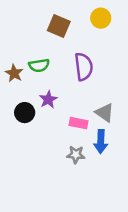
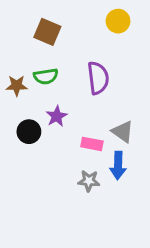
brown square: (59, 26) -> (47, 32), moved
brown star: (14, 73) -> (17, 86), turned -30

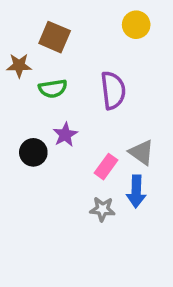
brown star: (17, 86) -> (19, 65), moved
pink rectangle: (92, 144) -> (106, 167), turned -65

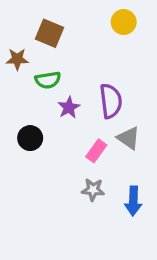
purple semicircle: (113, 90) -> (111, 101), moved
purple star: (65, 135) -> (69, 107), moved
blue arrow: (136, 191) -> (133, 201), moved

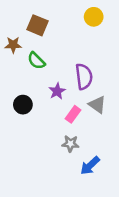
green semicircle: (48, 80) -> (36, 61), turned 54
purple star: (69, 107) -> (57, 91), moved
blue arrow: (133, 201) -> (90, 166), moved, turned 45

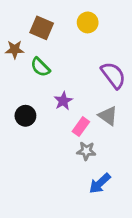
yellow circle: (94, 17) -> (88, 22), moved
purple semicircle: (84, 77) -> (113, 75), moved, turned -30
gray star: (70, 144) -> (86, 151), moved

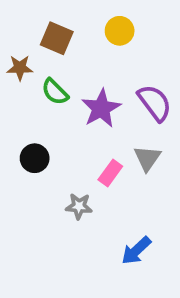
purple star: (63, 101) -> (101, 108), moved, size x1.5
gray triangle: (108, 116) -> (147, 158), turned 30
gray star: (86, 151) -> (79, 206), moved

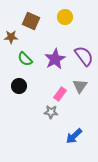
green semicircle: (55, 92) -> (25, 59), moved
gray star: (79, 206) -> (51, 112), moved

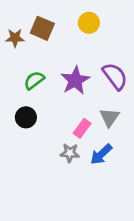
brown star: (11, 37) -> (15, 38), moved
green semicircle: (25, 59) -> (34, 80), turned 98
blue arrow: (74, 136) -> (101, 154), moved

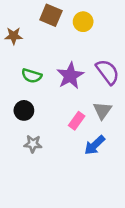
brown square: (42, 28) -> (51, 15), moved
green semicircle: (34, 80) -> (32, 76), turned -126
gray star: (70, 153) -> (33, 144), moved

